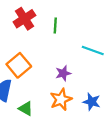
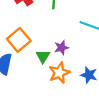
green triangle: (26, 109) -> (43, 56), moved, turned 32

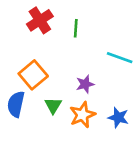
green triangle: (43, 56) -> (53, 105), moved

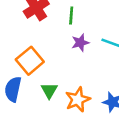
purple star: (85, 84) -> (80, 43), moved

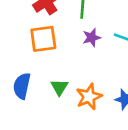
orange square: (30, 61) -> (43, 39), moved, turned 32

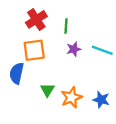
blue semicircle: (22, 86) -> (17, 73), moved

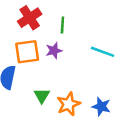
purple star: (74, 49) -> (54, 51), moved

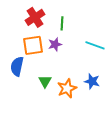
blue star: (101, 106) -> (92, 81), moved

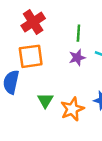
green line: (62, 23) -> (78, 33), moved
purple star: (55, 44) -> (77, 58), moved

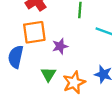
purple star: (77, 58) -> (60, 46), moved

